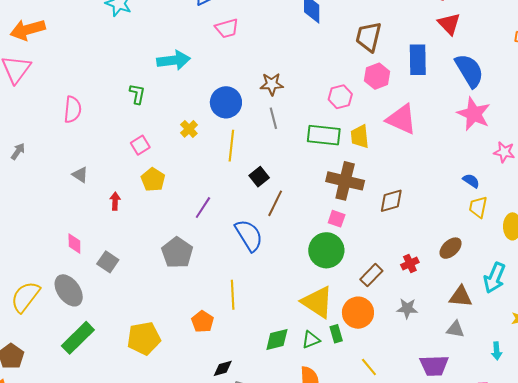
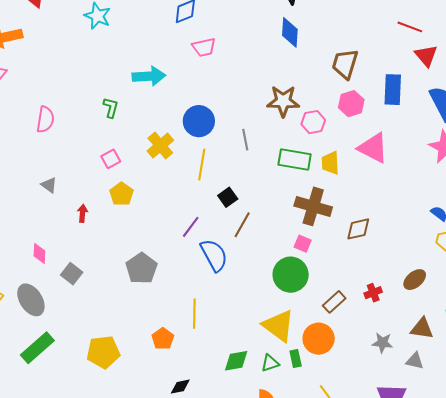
brown star: (272, 84) -> (283, 101), moved, size x1.4
yellow cross: (189, 129) -> (160, 146), size x1.5
purple line: (203, 208) -> (191, 227), moved
gray star: (407, 308) -> (382, 343), moved

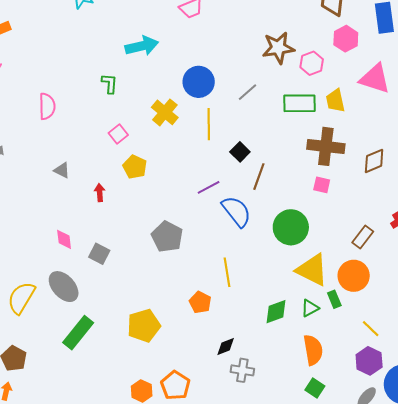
gray line: (245, 140) -> (248, 92), turned 70
purple line: (191, 227) -> (209, 187), turned 35
green circle: (291, 275) -> (291, 227), moved

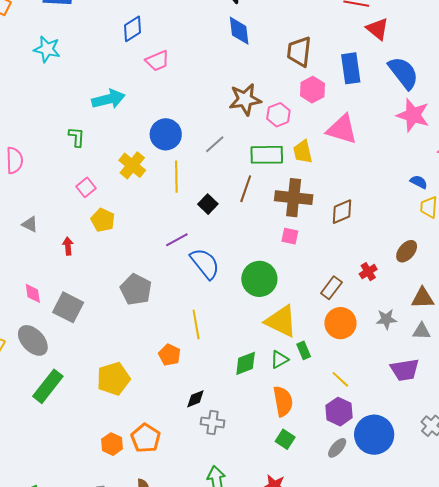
brown line: (259, 177) -> (246, 189), moved
gray square: (99, 254) -> (68, 307), size x1.4
orange circle: (354, 276) -> (340, 323), moved

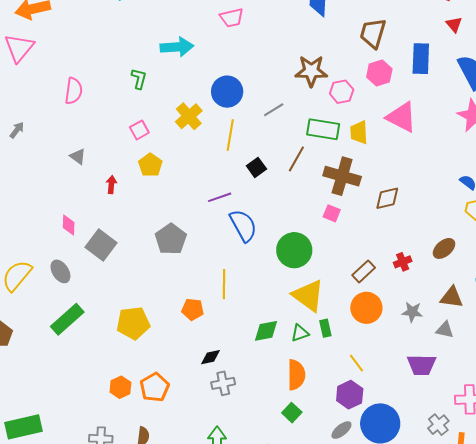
red triangle: (377, 29) -> (454, 24), size x0.7
gray ellipse: (33, 340) -> (60, 271), size x0.7
orange pentagon: (170, 355) -> (193, 309), turned -30
gray cross: (213, 422) -> (223, 383), turned -30

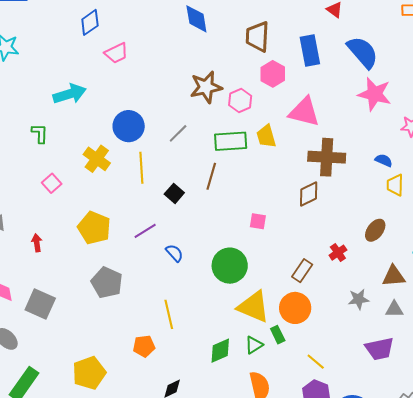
yellow pentagon: (150, 165) -> (94, 228), moved, size x1.4
brown cross: (342, 176) -> (327, 157), moved
blue semicircle: (243, 226) -> (174, 253), size x0.6
orange circle: (366, 308) -> (295, 308), moved

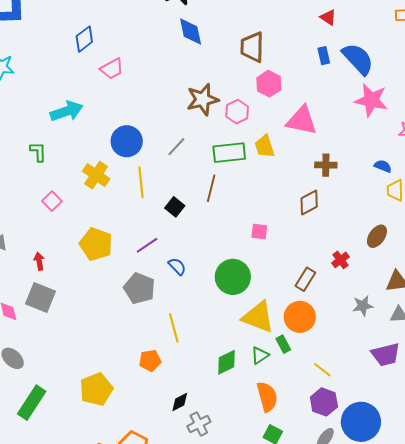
blue rectangle: (310, 50) -> (324, 56), moved, size x0.6
brown cross: (327, 157) -> (326, 165), size x0.6
gray pentagon: (107, 283) -> (139, 288), moved
gray square: (40, 304) -> (41, 298), moved

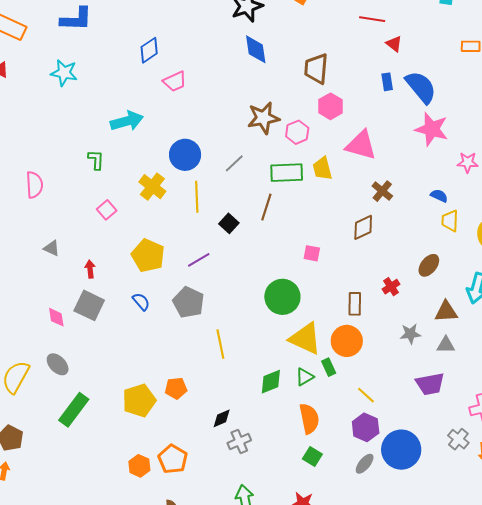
brown cross: (326, 165) -> (382, 191), turned 35
blue semicircle: (177, 266) -> (141, 302), moved
brown rectangle: (305, 279) -> (355, 304), turned -35
orange pentagon: (150, 361) -> (176, 388), moved

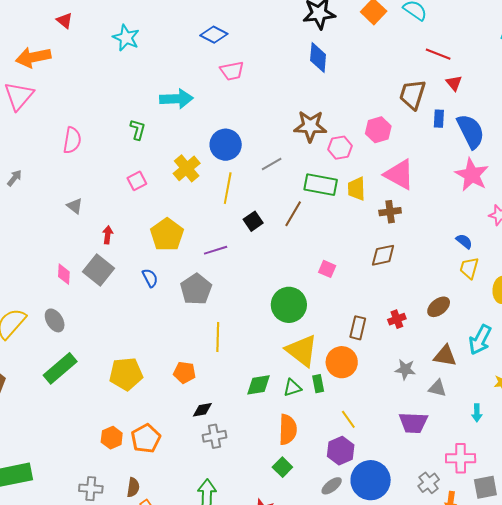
blue diamond: (149, 50) -> (214, 35), turned 48
brown trapezoid: (316, 69) -> (412, 94), moved
brown cross: (382, 191) -> (390, 212), moved, turned 30
orange pentagon: (176, 388) -> (185, 372), moved

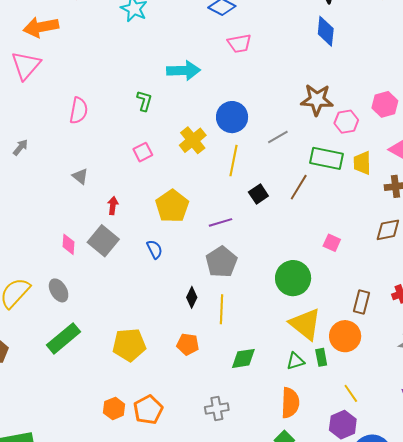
gray pentagon: (196, 289) -> (222, 262), moved
green diamond: (259, 385) -> (243, 358), moved
black diamond: (202, 410) -> (192, 297), moved, turned -55

